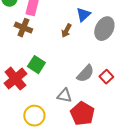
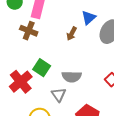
gray semicircle: (85, 74) -> (72, 77), moved, turned 48
gray triangle: (64, 96) -> (59, 95), moved, turned 42

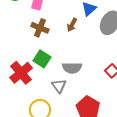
brown cross: (29, 31) -> (40, 28), moved

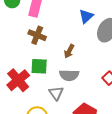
brown arrow: (72, 25) -> (69, 51), moved
green square: (42, 59) -> (39, 66), turned -30

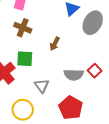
gray semicircle: (69, 75) -> (74, 75), moved

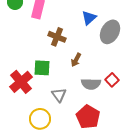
brown cross: (23, 28) -> (57, 37), moved
brown arrow: (55, 44) -> (76, 60), moved

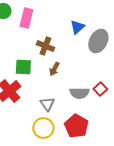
brown arrow: (76, 60) -> (54, 69), moved
green square: (42, 68) -> (23, 67), moved
yellow circle: (40, 119) -> (43, 128), moved

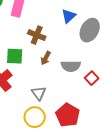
gray semicircle: (79, 93) -> (71, 66), moved

